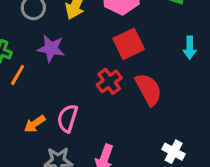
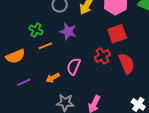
orange line: (18, 75) -> (45, 46), turned 32
pink semicircle: (67, 118) -> (74, 66), moved

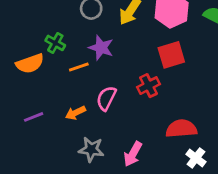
orange line: (45, 46) -> (79, 67), moved
orange semicircle: (15, 56) -> (30, 64), moved
red semicircle: (127, 64) -> (181, 129), moved, turned -75

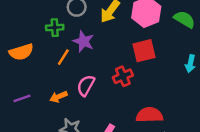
green cross: (55, 43) -> (55, 28), moved, turned -35
orange line: (79, 67) -> (63, 57), turned -42

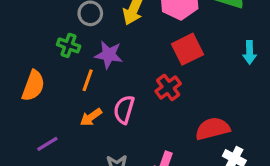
green cross: (55, 28) -> (69, 45), turned 35
orange semicircle: (21, 52) -> (33, 86), turned -40
orange arrow: (58, 97) -> (91, 117), moved

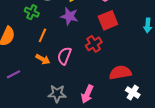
purple star: (109, 55) -> (69, 16), moved
orange arrow: (91, 117) -> (43, 59), turned -120

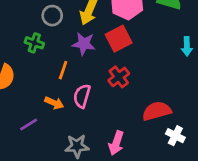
red square: (108, 20) -> (119, 39), moved
orange line: (42, 35) -> (63, 70), moved
purple line: (14, 74) -> (29, 124), moved

